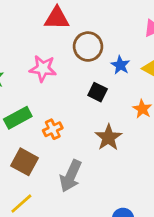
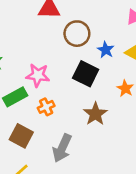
pink star: (43, 68) -> (38, 75), moved
black square: (98, 92) -> (86, 74), size x1.5

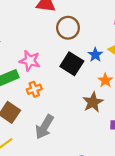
blue star: (106, 50) -> (95, 55), moved
brown star: (95, 114) -> (93, 102), moved

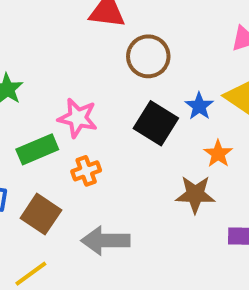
brown star: (93, 102) -> (195, 194), turned 30
gray arrow: (44, 127) -> (106, 241), turned 60

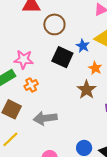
brown star: (195, 194) -> (87, 90), turned -30

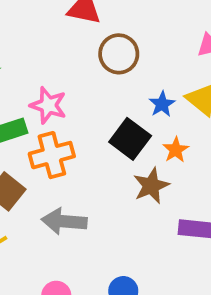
black square: (62, 57) -> (130, 139), moved
orange cross: (31, 85) -> (52, 155), size x1.6

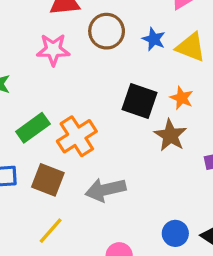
blue star: (162, 104) -> (154, 39), moved
pink star: (48, 105) -> (53, 50), moved

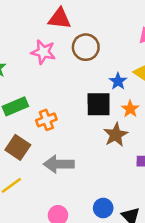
blue star: (154, 39) -> (118, 81), moved
black square: (139, 101) -> (99, 104), turned -32
orange cross: (77, 136) -> (46, 120), size x0.7

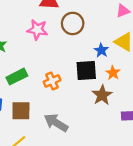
orange cross: (46, 120) -> (52, 81), moved
brown square: (18, 147) -> (21, 111), turned -30
gray arrow: (59, 164) -> (56, 123), turned 35

